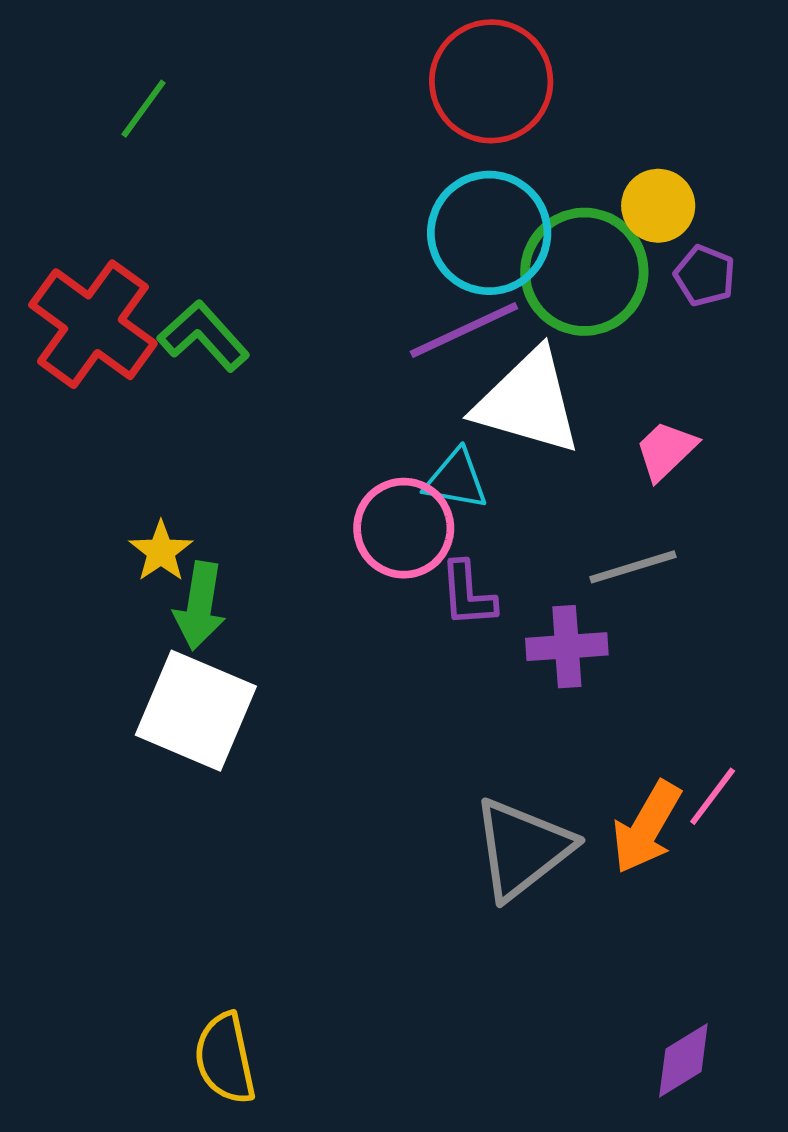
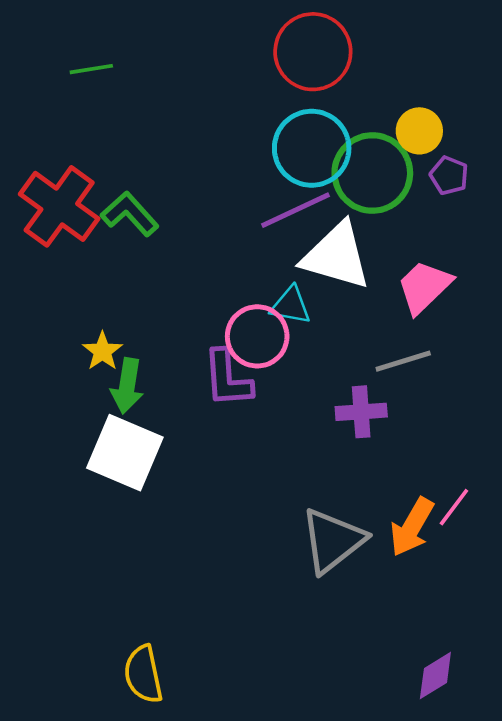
green line: (143, 109) -> (91, 69), turned 45
pink trapezoid: (666, 450) -> (424, 287), size x1.4
purple L-shape: (468, 594) -> (227, 378), moved, size x1.4

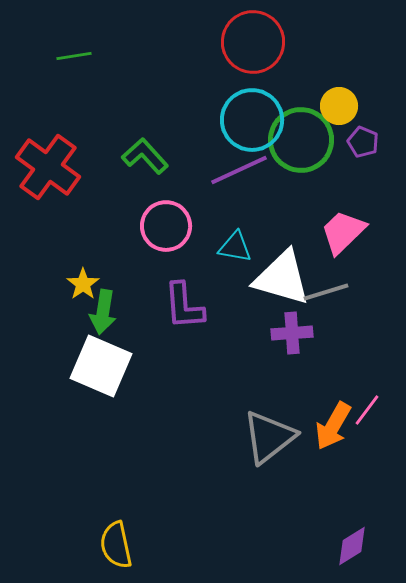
green L-shape: (130, 214) -> (145, 156), moved
white triangle: (336, 256) -> (282, 278), moved
pink circle: (257, 336) -> (166, 226), moved

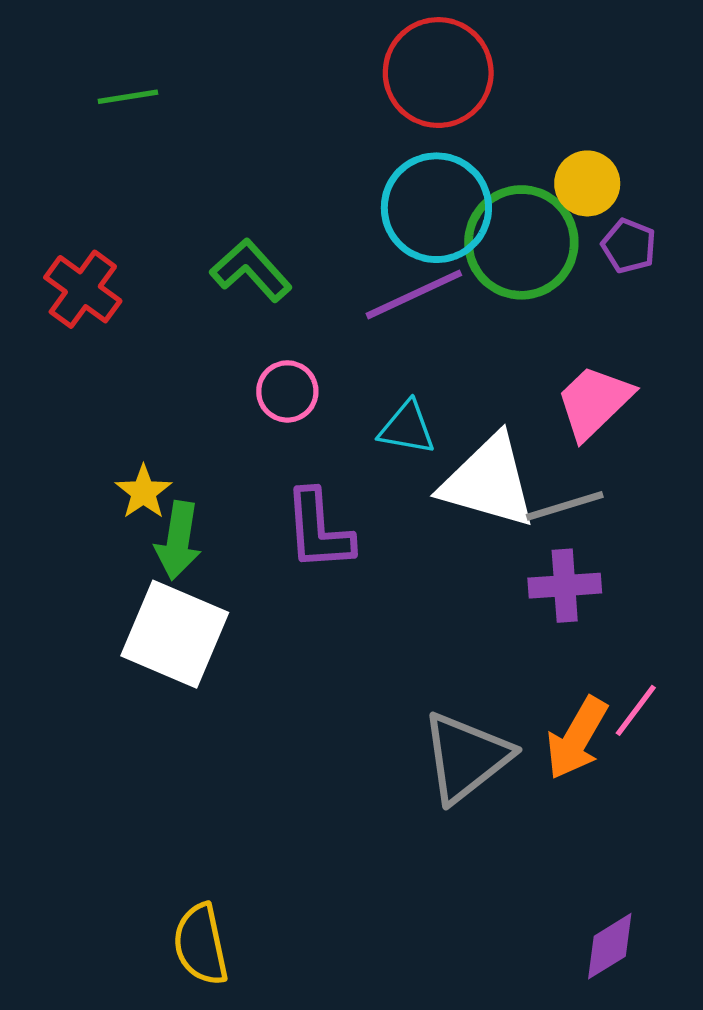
red cross: (48, 167) -> (83, 289), size x0.7
pink circle: (166, 226) -> (287, 391), size x0.7
purple cross: (292, 333) -> (565, 586), moved

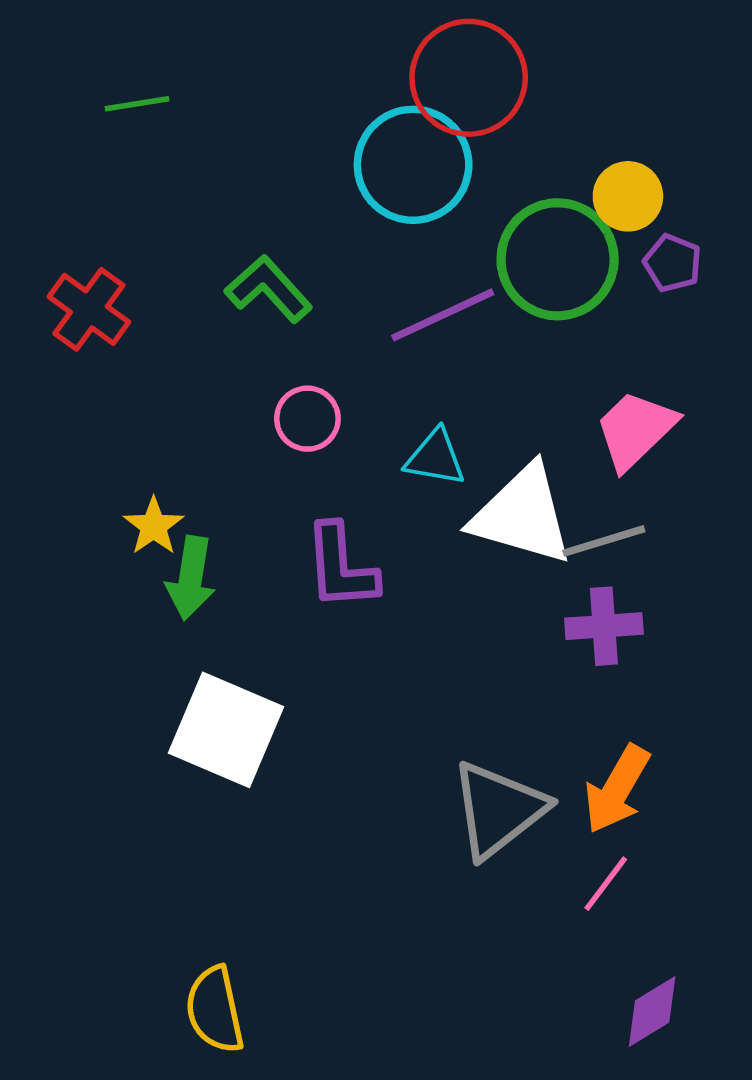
cyan circle: (436, 208) -> (413, 165), moved
white square: (175, 634) -> (226, 730), moved
pink line: (636, 710) -> (606, 884), moved

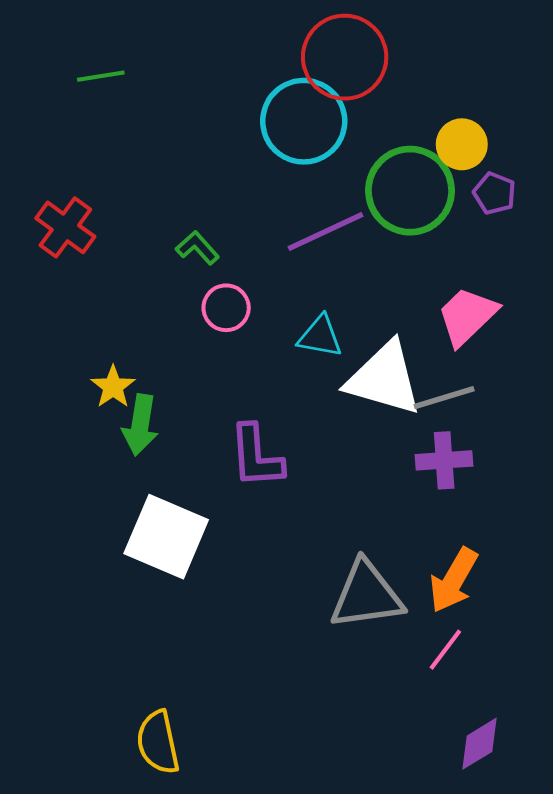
green L-shape: (269, 289) -> (197, 248), moved, size x0.7
purple L-shape: (341, 567) -> (256, 456), moved
gray triangle: (498, 810) -> (366, 595), turned 30

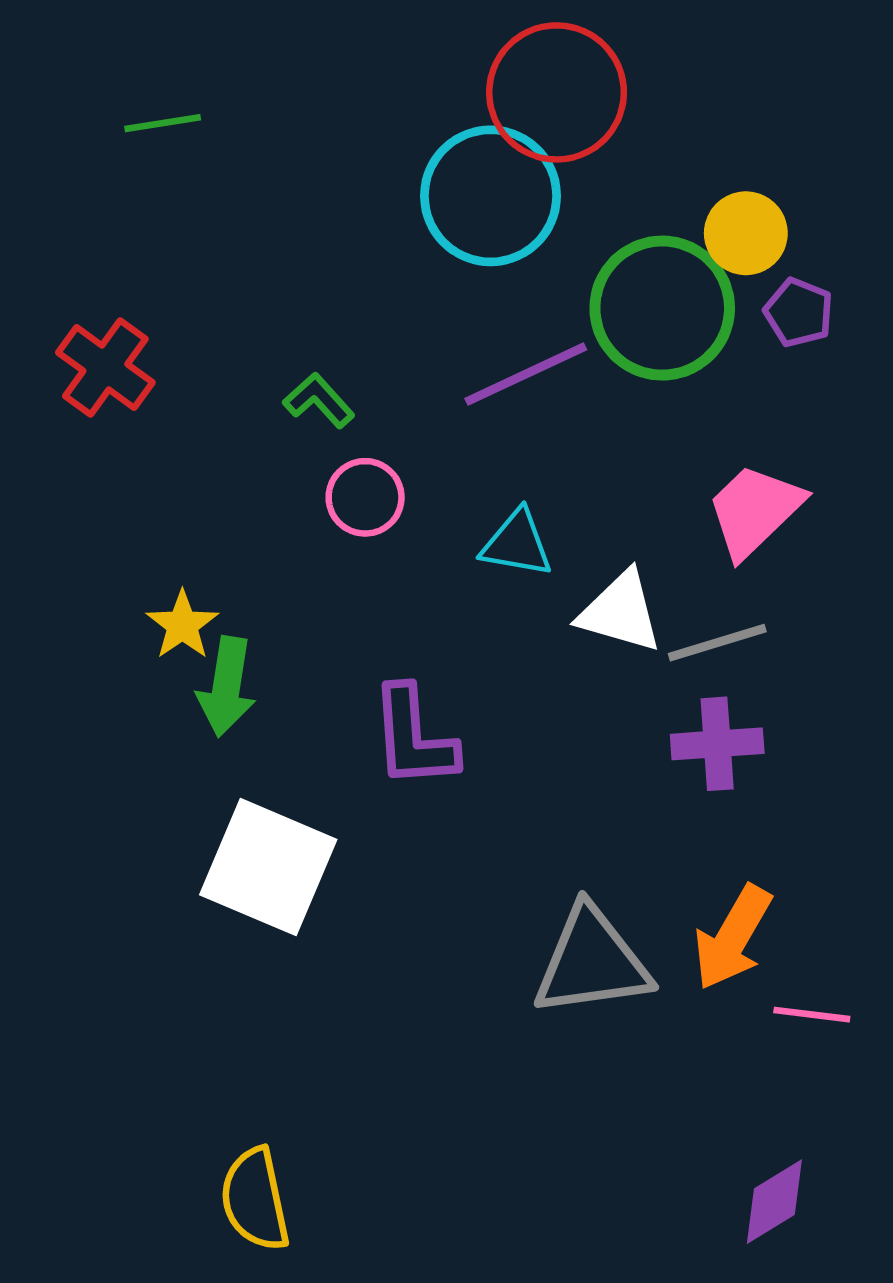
white triangle: (384, 379) -> (620, 612), size x0.7
pink line: (445, 650) -> (812, 1015), moved, turned 60

